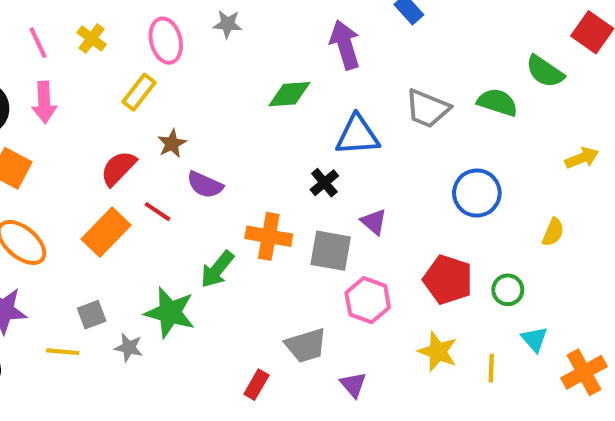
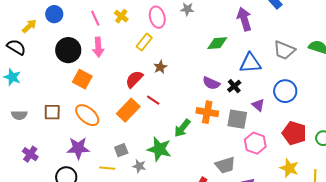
purple semicircle: (205, 185) -> (211, 83), moved
blue circle: (477, 193) -> (285, 91), moved

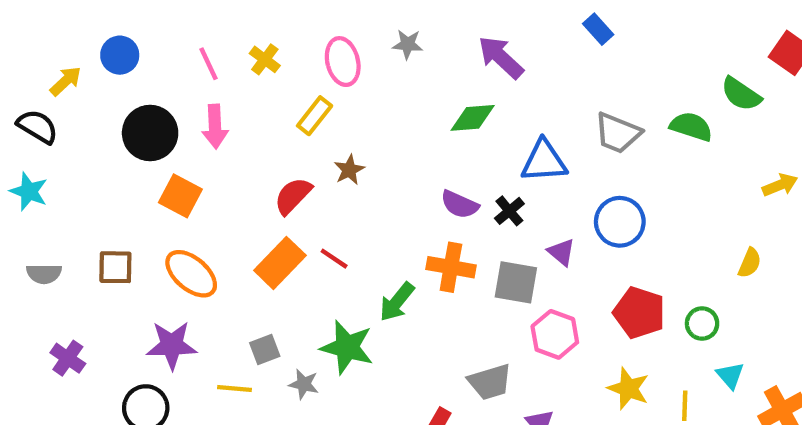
purple arrow: (244, 19) -> (501, 57), moved, turned -30
red line: (153, 100) -> (334, 259), moved

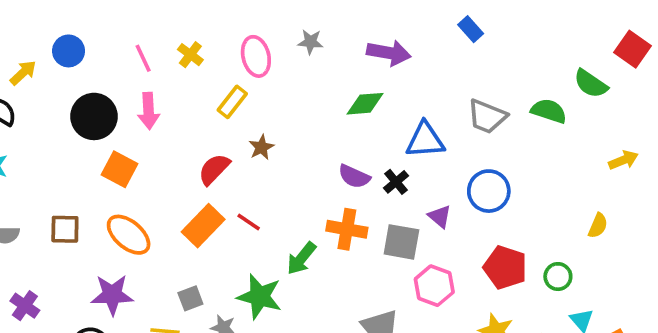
purple arrow: (501, 57) -> (389, 53), turned 147

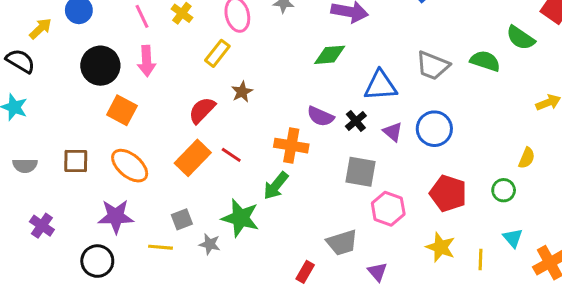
purple triangle: (440, 216) -> (393, 132), moved
orange cross: (347, 229) -> (291, 146), moved
green circle: (558, 277) -> (504, 190), moved

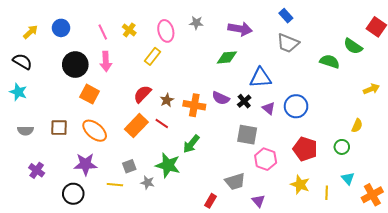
yellow arrow: (40, 29) -> (31, 32), moved
gray trapezoid: (433, 66) -> (288, 43), moved
brown star: (242, 92) -> (167, 100), moved
orange cross: (291, 146) -> (194, 105), moved

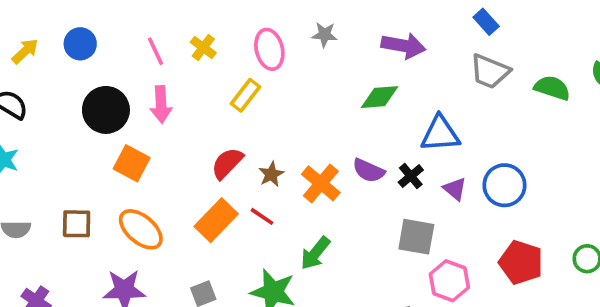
green semicircle: (330, 61) -> (552, 88), moved
orange cross: (194, 105) -> (321, 183), turned 30

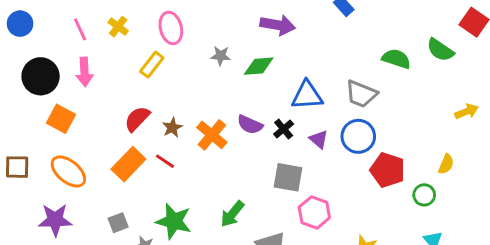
gray star: (324, 35) -> (221, 56), moved
gray trapezoid: (490, 71) -> (361, 94), moved
green arrow: (315, 253) -> (232, 214), moved
red pentagon: (521, 262) -> (388, 170), moved

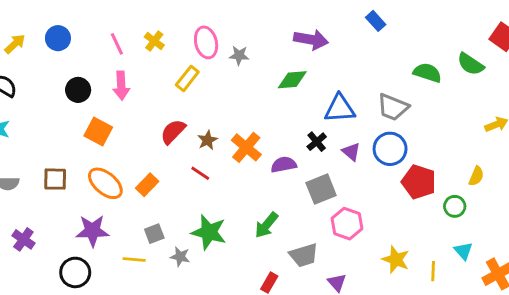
gray star: (221, 56) -> (239, 55), moved
black circle: (41, 76) -> (78, 90), size x0.7
purple semicircle: (250, 125) -> (284, 165), moved, turned 145
orange rectangle: (128, 164) -> (147, 185), moved, size x0.7
gray square: (288, 177) -> (321, 189), turned -32

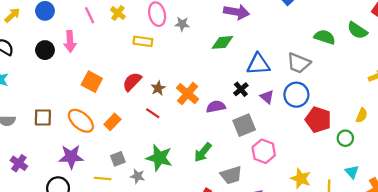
yellow rectangle: (187, 78) -> (143, 41), turned 60
pink arrow: (121, 86) -> (70, 41), moved
black circle: (78, 90) -> (45, 50), moved
orange square: (98, 132) -> (92, 82), moved

